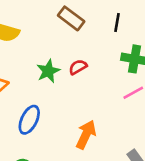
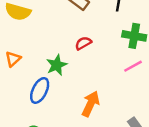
green star: (48, 71) -> (57, 65), moved

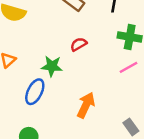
green star: (57, 65) -> (52, 66), turned 30

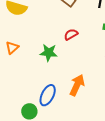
blue ellipse: (35, 92) -> (48, 95), moved

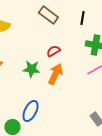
orange arrow: (77, 85) -> (55, 74), moved

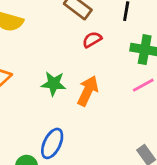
red semicircle: (53, 51) -> (92, 40), moved

